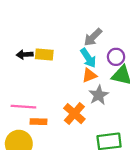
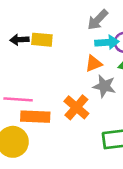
cyan arrow: (88, 58) -> (107, 42), moved, turned -60
gray star: (99, 95) -> (104, 86), turned -30
orange rectangle: (38, 122) -> (35, 117), size x1.5

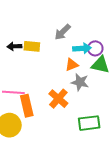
gray arrow: (98, 20) -> (63, 32), moved
orange rectangle: (35, 117) -> (27, 106), turned 75

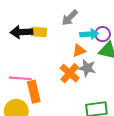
black arrow: (14, 46) -> (21, 32), size x1.5
orange cross: (58, 99) -> (70, 73), moved

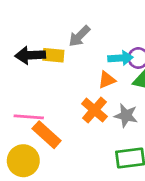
gray arrow: (70, 18) -> (79, 36), moved
gray star: (87, 68) -> (126, 116), moved
orange rectangle: (34, 92) -> (47, 135), turned -35

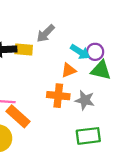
cyan arrow: (121, 58) -> (80, 52), turned 36
orange cross: (94, 110) -> (58, 96), turned -35

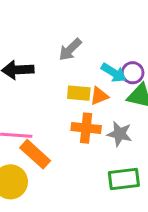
yellow rectangle: (24, 50) -> (79, 93), moved

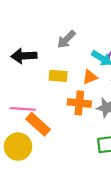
yellow rectangle: (79, 93) -> (58, 76), moved

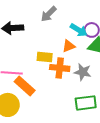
yellow rectangle: (58, 76) -> (45, 57), moved

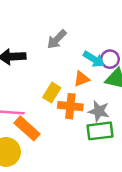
yellow rectangle: (45, 57) -> (52, 93), turned -63
green rectangle: (86, 103) -> (100, 131), moved

